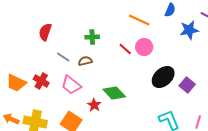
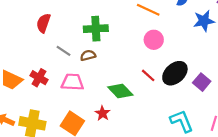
green cross: (92, 37) -> (96, 29), size x1.5
red line: (125, 49) -> (148, 75), moved
pink trapezoid: (71, 85) -> (72, 82), turned 145
red star: (94, 105) -> (102, 113), moved

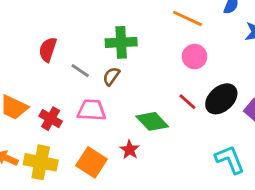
red semicircle: (43, 23) -> (48, 49), moved
brown semicircle: (88, 55) -> (111, 76), turned -40
red cross: (39, 78) -> (51, 119), moved

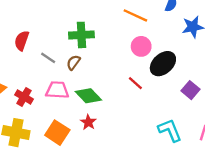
black ellipse: (221, 99) -> (163, 64), moved
green diamond: (152, 121) -> (88, 96), moved

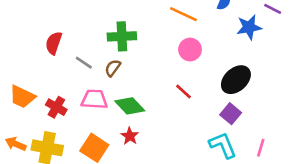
black ellipse: (163, 64) -> (236, 80), moved
purple square: (191, 90) -> (231, 114), moved

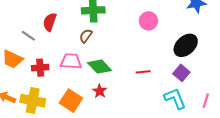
red semicircle: (54, 43) -> (50, 22), moved
gray line: (84, 63) -> (28, 36), moved
red line: (183, 91) -> (143, 72), moved, turned -48
red cross: (56, 107) -> (40, 68), turned -35

